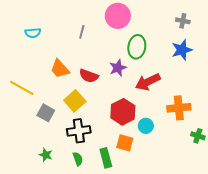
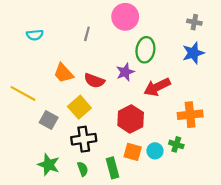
cyan circle: (146, 126) -> (155, 151), moved
green cross: (198, 136) -> (176, 144), moved
green star: (46, 155) -> (49, 165), size x1.5

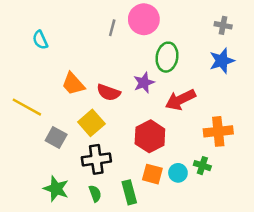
gray line: (87, 34) -> (112, 28), moved
cyan semicircle: (35, 35) -> (40, 40), turned 70

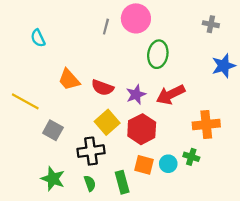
blue star: (222, 61) -> (224, 66), moved
purple star: (144, 83) -> (136, 95), moved
yellow square: (91, 123) -> (107, 122), moved

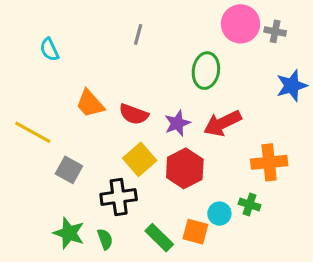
pink circle: (136, 18) -> (240, 24), moved
orange square: (144, 165) -> (195, 232), moved
green rectangle: (122, 182) -> (159, 238), turned -30
green semicircle: (90, 183) -> (105, 239), moved

